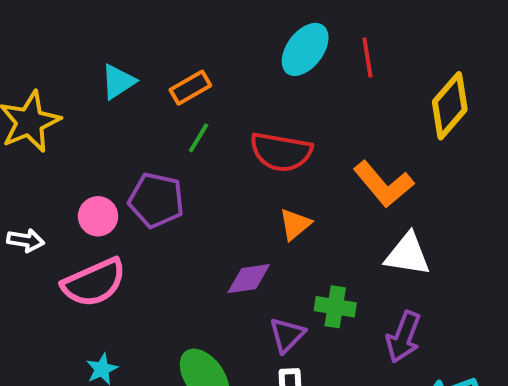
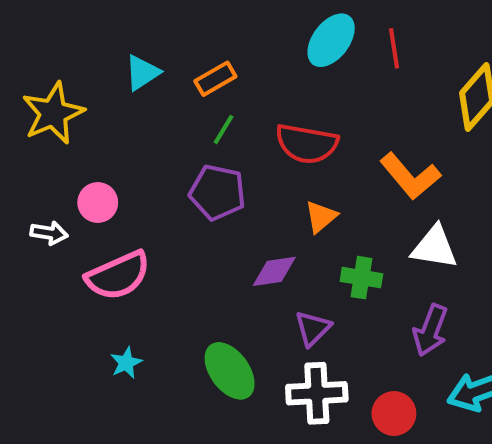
purple pentagon: (156, 200) -> (217, 192), moved
pink circle: (98, 216) -> (98, 203), moved
green cross: (335, 307) -> (361, 278), moved

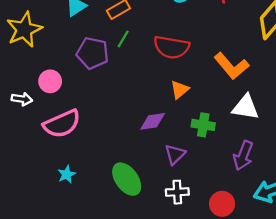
purple pentagon: (217, 192) -> (93, 53), moved
white cross: (317, 393) -> (177, 192), size x0.7

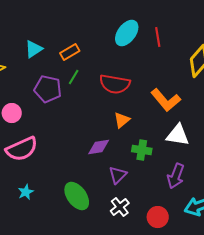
white cross: (177, 192) -> (120, 207), turned -36

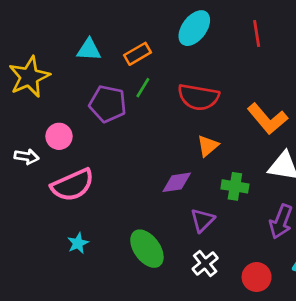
cyan ellipse: (127, 33) -> (194, 28), moved
cyan triangle: (34, 49) -> (89, 50), turned 36

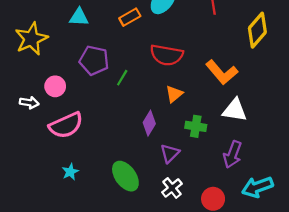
orange rectangle: (137, 54) -> (130, 17), moved
green line: (143, 88) -> (122, 78), moved
purple diamond: (177, 182) -> (149, 123), turned -50

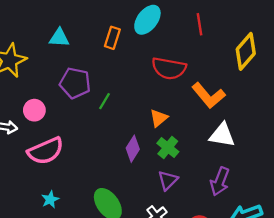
orange rectangle: (130, 17) -> (112, 38), turned -42
red semicircle: (167, 55) -> (169, 68), moved
green cross: (196, 126) -> (168, 148), moved, turned 30
purple triangle: (170, 153) -> (168, 180), moved

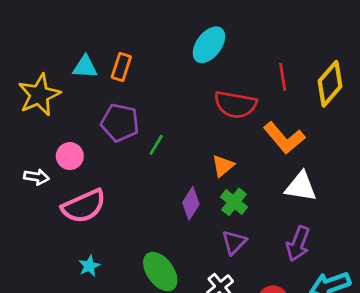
red line: (199, 24) -> (283, 77), moved
cyan triangle: (59, 38) -> (85, 67), moved
orange rectangle: (112, 38) -> (121, 67), moved

